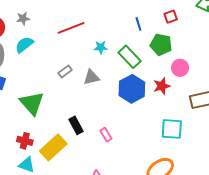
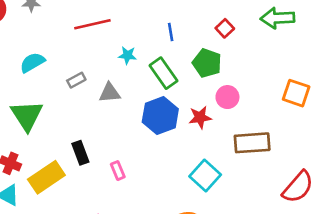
red square: (171, 17) -> (225, 28), turned -32
blue line: (138, 24) -> (171, 32), moved
cyan semicircle: (24, 45) -> (32, 62), moved
cyan square: (172, 129) -> (205, 176), turned 30

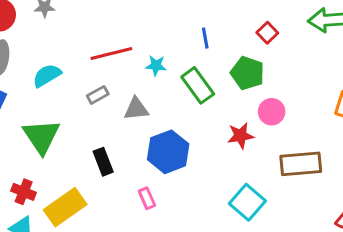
red line: (92, 24) -> (111, 53), moved
blue hexagon: (160, 116) -> (168, 152), moved
black rectangle: (80, 153) -> (103, 162), moved

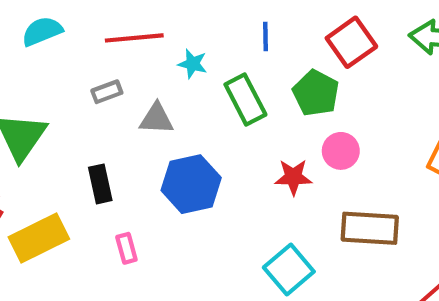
red square: (267, 33) -> (351, 42), size x1.6
cyan semicircle: (47, 75) -> (42, 31), moved
pink rectangle: (147, 198) -> (126, 248), moved

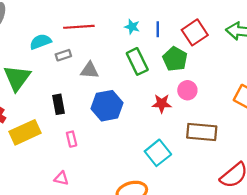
cyan semicircle: (42, 31) -> (40, 42), moved
blue line: (265, 36) -> (158, 29), moved
cyan star: (193, 64) -> (132, 27), moved

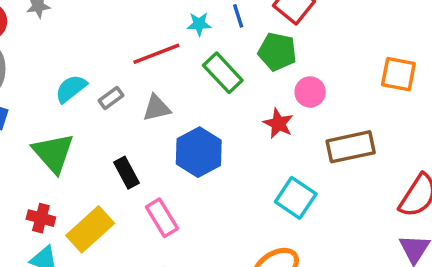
red line: (79, 27) -> (156, 54), moved
red star: (162, 104) -> (278, 123), turned -30
pink rectangle: (72, 139) -> (162, 218), size x1.5

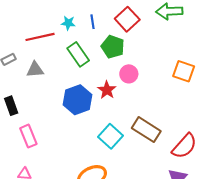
brown rectangle: (351, 147) -> (146, 130), moved, turned 36
blue hexagon: (199, 152) -> (77, 100), moved

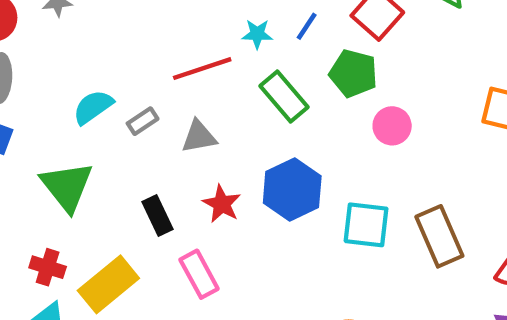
blue line: (92, 22) -> (307, 26), turned 48
red star: (107, 90) -> (222, 204), moved
brown rectangle: (146, 130) -> (439, 236), turned 40
cyan square: (111, 136) -> (366, 225), moved, turned -30

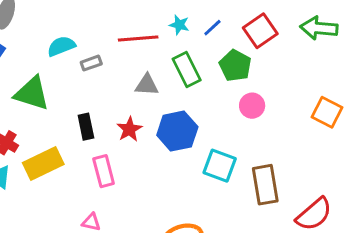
gray triangle: (199, 137) -> (147, 85), moved
green triangle: (67, 186) -> (32, 93), turned -48

